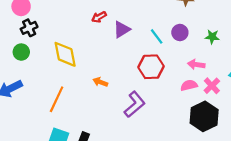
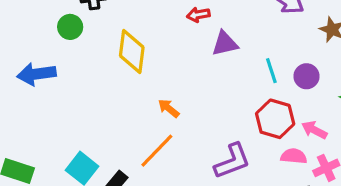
red hexagon: (151, 67) -> (275, 119), moved
orange line: (57, 99) -> (157, 151), moved
purple L-shape: (135, 104) -> (232, 161), moved

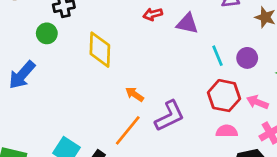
purple triangle: (225, 44) -> (187, 24), moved, turned 30
blue arrow: (36, 74) -> (22, 75), turned -36
pink semicircle: (294, 156) -> (227, 131), moved
purple L-shape: (232, 161) -> (170, 116), moved

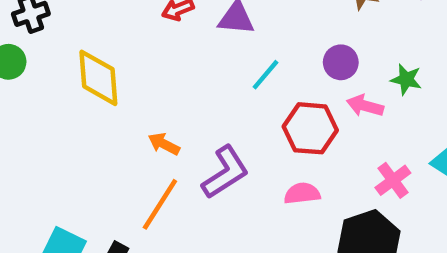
cyan line: (217, 56) -> (265, 75), moved, turned 70
pink arrow: (257, 102) -> (365, 106), moved
pink semicircle: (227, 131) -> (302, 193), moved

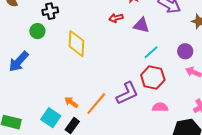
red hexagon: (310, 128) -> (153, 77), moved
orange arrow: (164, 144) -> (71, 102), moved

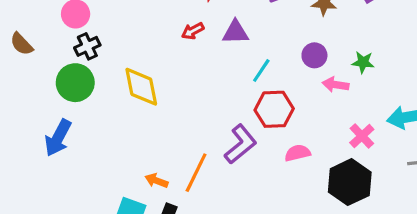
green circle: (37, 31) -> (75, 83), size x1.5

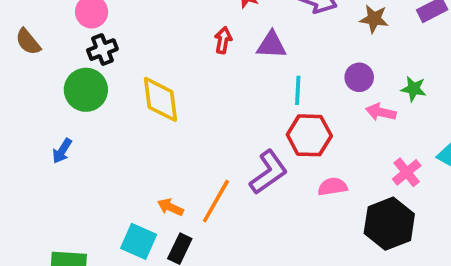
red arrow: (193, 31) -> (223, 40), turned 125
cyan line: (261, 71) -> (298, 90), turned -35
blue arrow: (58, 138) -> (62, 151), size x0.6

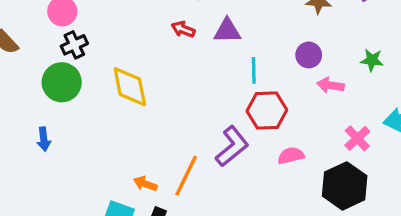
red arrow: (223, 40) -> (183, 29), turned -75
green star: (414, 89) -> (372, 60), moved
blue arrow: (62, 151) -> (44, 139), turned -35

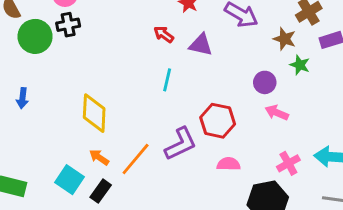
green star: (372, 60) -> (300, 65), moved
cyan line: (254, 70) -> (167, 80), moved
green circle: (62, 82) -> (35, 36), moved
yellow diamond: (130, 87) -> (94, 113), moved

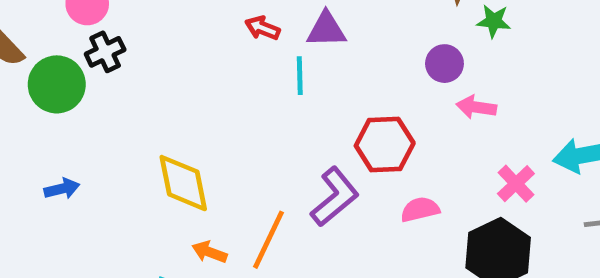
cyan line: (167, 80) -> (300, 76), moved
blue arrow: (22, 98) -> (62, 189), turned -96

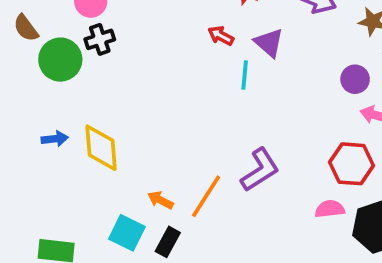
purple triangle: (326, 30) -> (269, 43), turned 36
red hexagon: (385, 144) -> (352, 164), moved
yellow diamond: (183, 183) -> (101, 148), moved
pink semicircle: (420, 209) -> (330, 209), moved

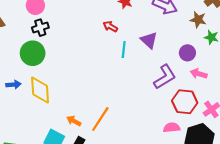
purple triangle: (269, 43) -> (149, 40), moved
green circle: (60, 60) -> (33, 53), moved
purple L-shape: (260, 170) -> (165, 77), moved

